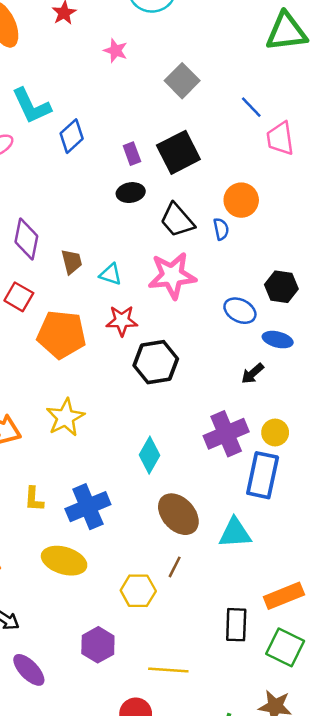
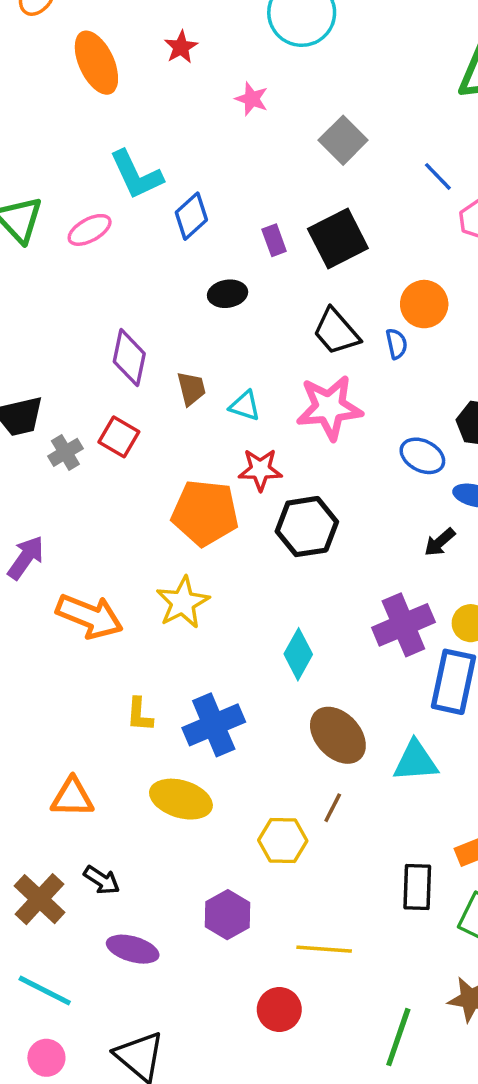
black ellipse: (131, 193) -> (228, 294), moved
orange pentagon: (62, 335) -> (205, 513), moved
purple ellipse: (29, 670) -> (133, 949), turned -30

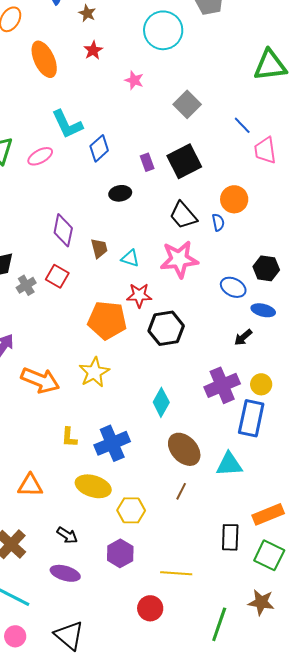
yellow hexagon: (283, 840) -> (131, 510), moved
black arrow: (102, 880) -> (67, 535), moved

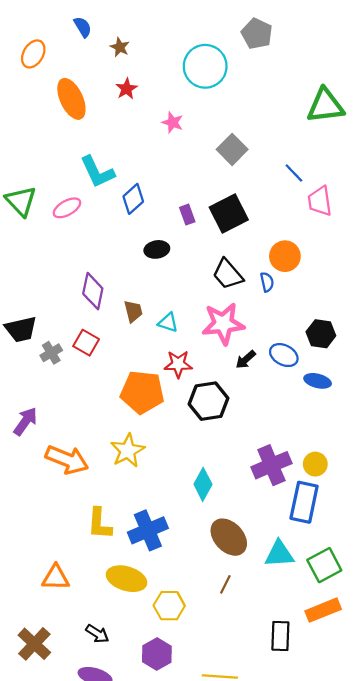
black arrow: (243, 337) -> (246, 360), moved
yellow L-shape: (69, 437) -> (100, 524), size x1.4
green square: (269, 555) -> (324, 565), moved, turned 36

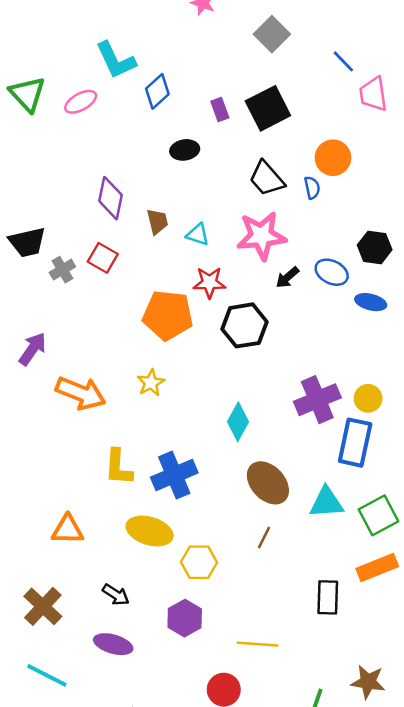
yellow star: (128, 451) -> (151, 383), size x0.7

